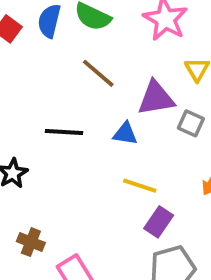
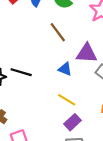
black line: (64, 132) -> (21, 72), moved

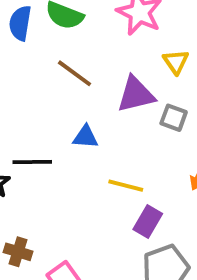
blue triangle: (65, 69) -> (86, 137), moved

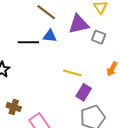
blue triangle: (86, 137) -> (50, 36), moved
black line: (32, 162) -> (28, 42), moved

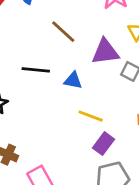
blue triangle: (50, 36) -> (73, 80), moved

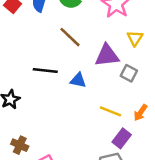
yellow line: (91, 116) -> (111, 111), moved
purple rectangle: (104, 144) -> (122, 138), moved

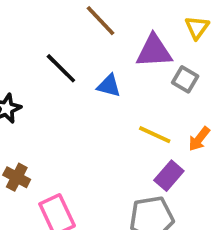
black line: (45, 70) -> (61, 68), turned 35

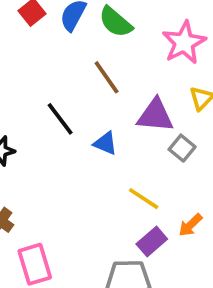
orange arrow: (199, 139) -> (190, 225), moved

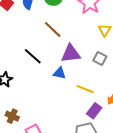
purple triangle: (155, 115) -> (71, 54), moved
blue triangle: (105, 143) -> (59, 73), moved

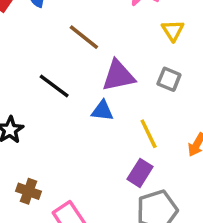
yellow line: (85, 89) -> (149, 134), turned 48
purple rectangle: (94, 111) -> (140, 173), moved

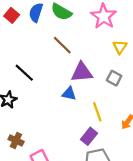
black line: (54, 86) -> (24, 73), moved

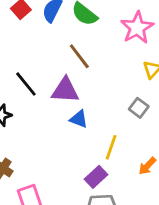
purple triangle: (82, 72) -> (65, 90), moved
yellow line: (97, 112) -> (111, 147), turned 30

